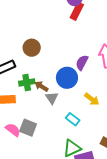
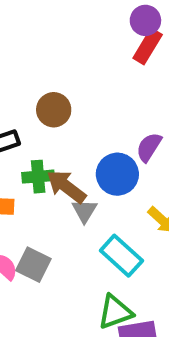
brown arrow: (41, 86) -> (66, 187), size x1.5
cyan rectangle: (73, 119) -> (121, 256), size x1.5

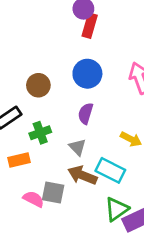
purple semicircle: (149, 147) -> (86, 113), moved
blue circle: (117, 174) -> (87, 74), moved
brown arrow: (66, 187) -> (82, 175), moved

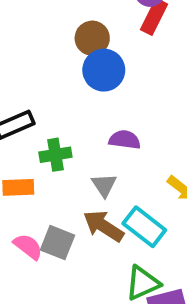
blue circle: (87, 74) -> (104, 70), moved
brown circle: (38, 85) -> (92, 38), moved
purple semicircle: (86, 113) -> (125, 140), turned 70

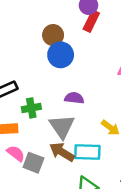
gray triangle: (104, 185) -> (62, 126), size x1.6
cyan rectangle: (144, 227) -> (87, 152), turned -35
pink semicircle: (28, 247) -> (16, 153), moved

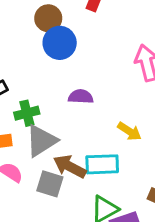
gray triangle: (62, 126) -> (41, 141), moved, turned 36
gray square: (33, 163) -> (50, 184), moved

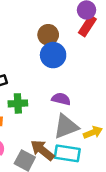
yellow arrow: (129, 131) -> (93, 132), turned -66
gray triangle: (41, 141) -> (66, 126), moved

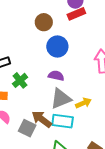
red rectangle: (87, 26) -> (76, 14), turned 36
blue circle: (53, 55) -> (57, 46), moved
green cross: (18, 103) -> (20, 80), turned -35

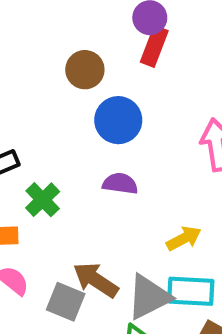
red rectangle: (76, 14) -> (154, 46), turned -42
gray triangle: (61, 99) -> (149, 297), moved
cyan rectangle: (63, 121) -> (191, 291), moved

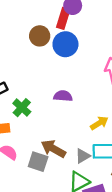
red rectangle: (154, 46) -> (63, 18), moved
blue circle: (118, 120) -> (65, 44), moved
gray triangle: (149, 297) -> (83, 156), size x0.6

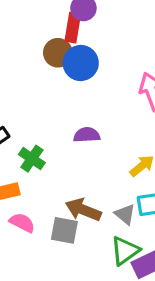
brown circle: (40, 36) -> (58, 53), moved
gray triangle: (83, 156) -> (125, 214), turned -42

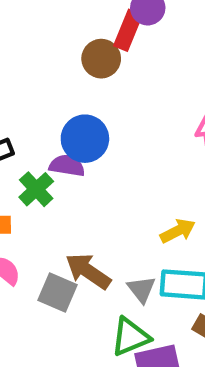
blue circle: (81, 63) -> (85, 139), moved
purple semicircle: (87, 135) -> (67, 166), moved

